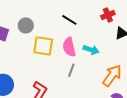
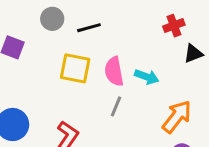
black line: (69, 20) -> (89, 28), moved, turned -49
gray circle: (26, 25) -> (52, 19), moved

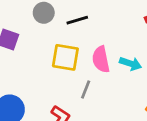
gray line: (116, 106) -> (86, 89), moved

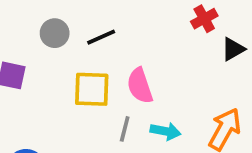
cyan arrow: (131, 64) -> (166, 131), moved

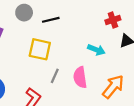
pink semicircle: (140, 86) -> (80, 77), moved
cyan arrow: (166, 131) -> (96, 50), moved

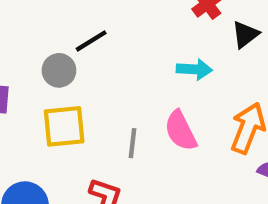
gray circle: (24, 13) -> (59, 70), moved
yellow square: (40, 49) -> (64, 126), moved

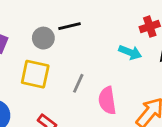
cyan arrow: (194, 69) -> (130, 52), moved
gray line: (133, 143) -> (78, 83), moved

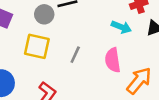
pink semicircle: (107, 101) -> (113, 60), moved

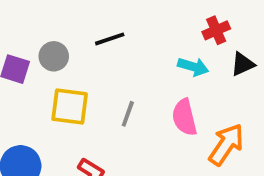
gray circle: (44, 14) -> (54, 56), moved

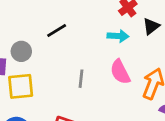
yellow square: (70, 106) -> (21, 86), moved

